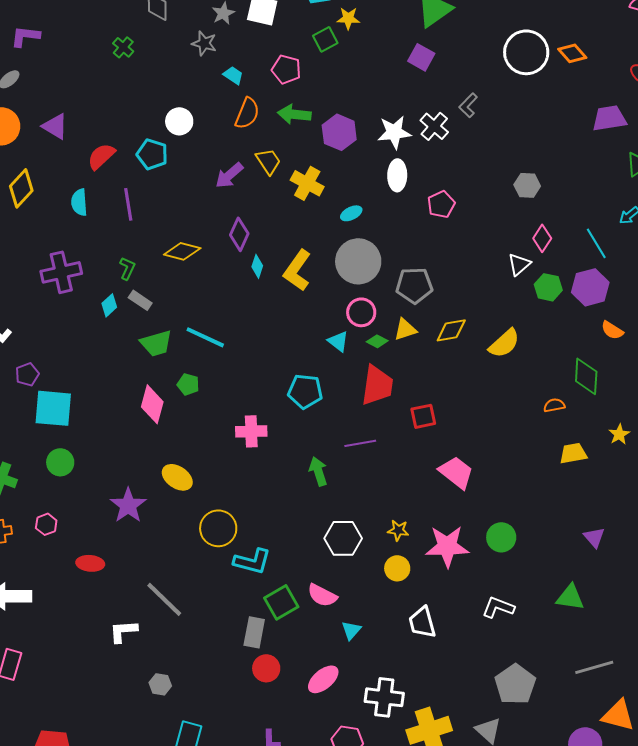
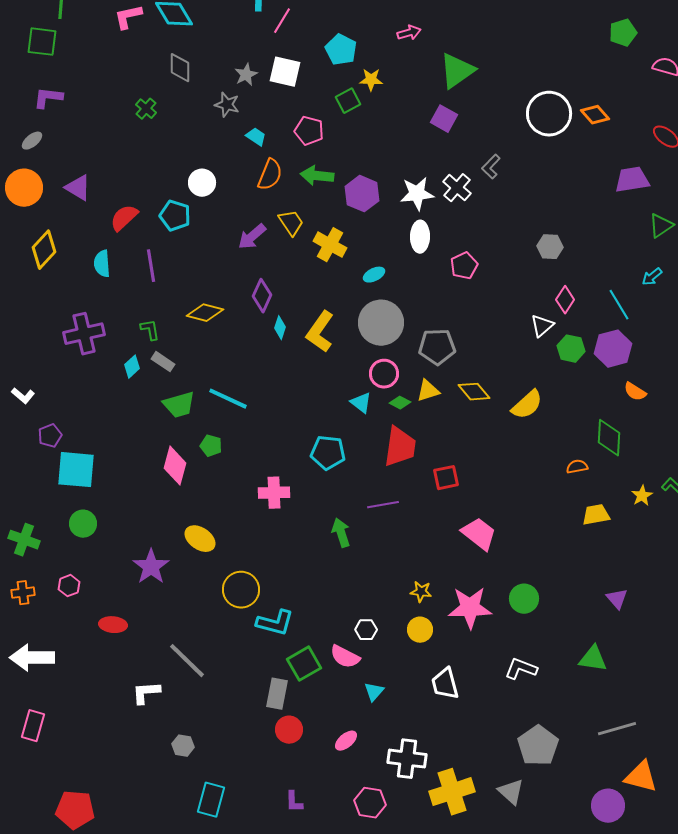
green L-shape: (127, 268) -> (150, 330), turned -35
yellow diamond: (451, 330) -> (474, 392), turned 60
white hexagon: (343, 538) -> (366, 630), moved, size x0.6
pink ellipse: (323, 679) -> (346, 741), size x0.7

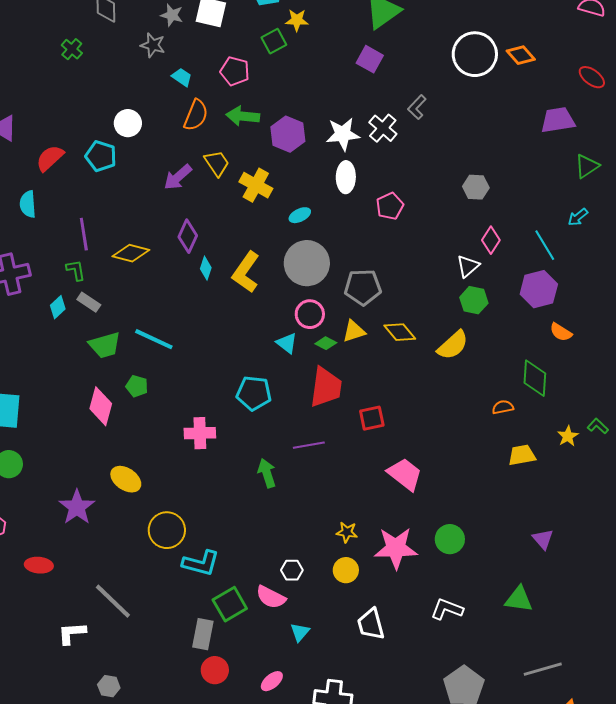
gray star: (246, 75) -> (172, 15), turned -30
purple line: (151, 266) -> (84, 234), moved
green hexagon: (571, 349) -> (474, 300), moved

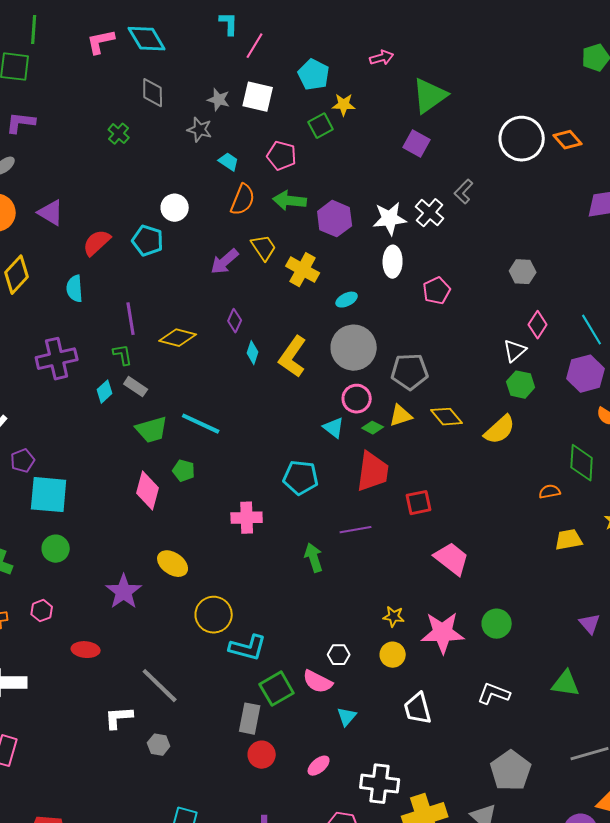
purple diamond: (188, 236) -> (235, 321), size x0.7
gray hexagon: (109, 686) -> (159, 745), moved

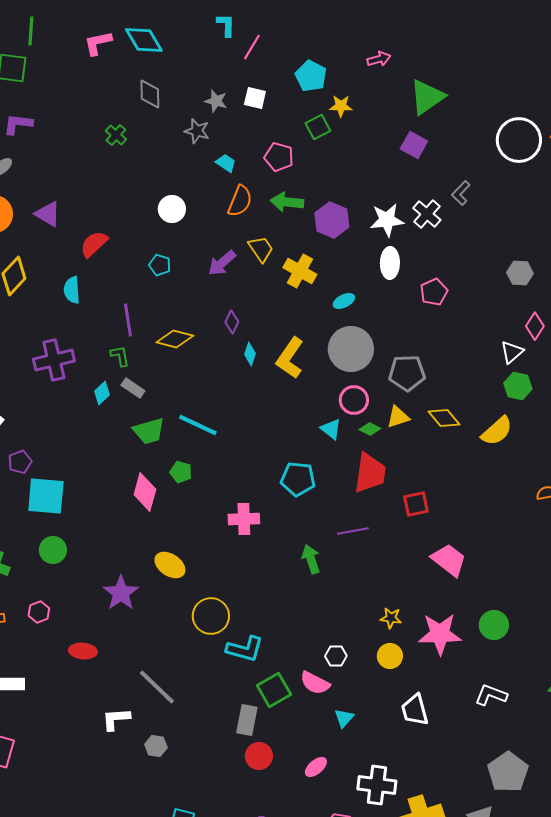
white square: (258, 97) -> (255, 98), size x0.7
cyan pentagon: (148, 241) -> (160, 265), moved, size x0.7

